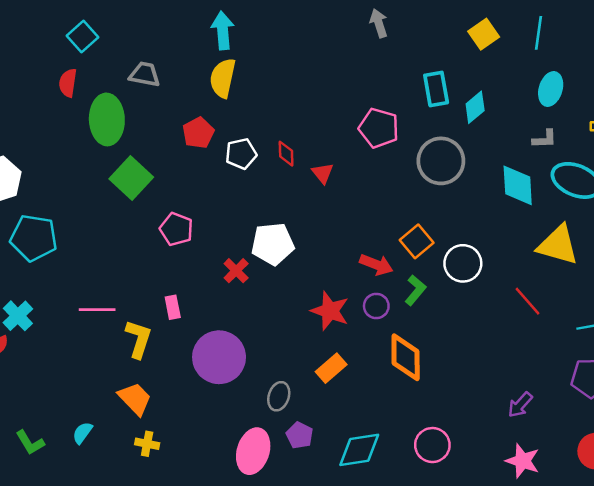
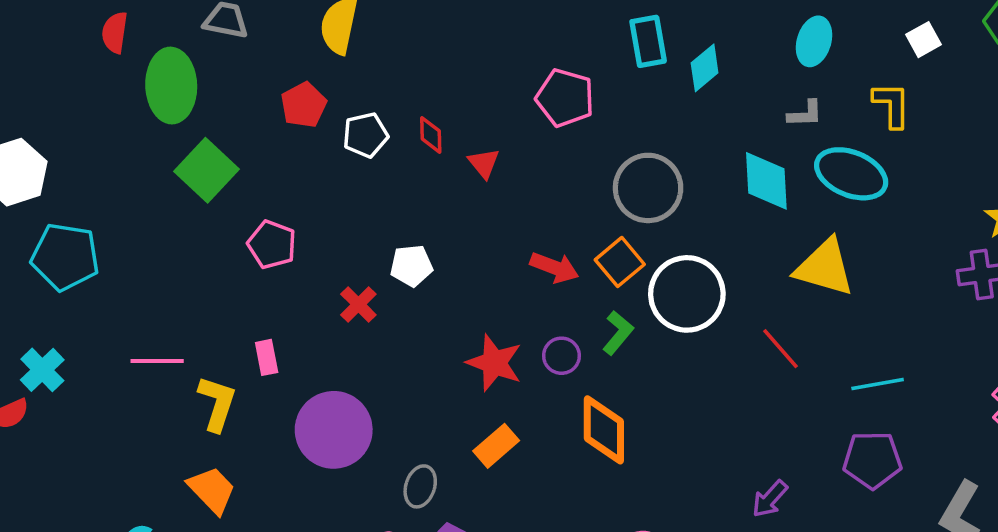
gray circle: (441, 161) -> (648, 188), moved
white pentagon: (273, 244) -> (411, 266), size x0.7
white circle: (463, 263) -> (687, 294), size x1.4
red arrow: (376, 265) -> (554, 267), moved

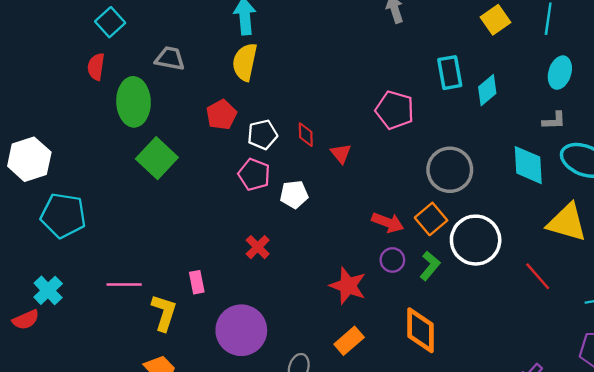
pink pentagon: (272, 244) -> (254, 174), moved
white pentagon: (411, 266) -> (294, 194), moved
purple circle: (561, 356) -> (392, 260), moved

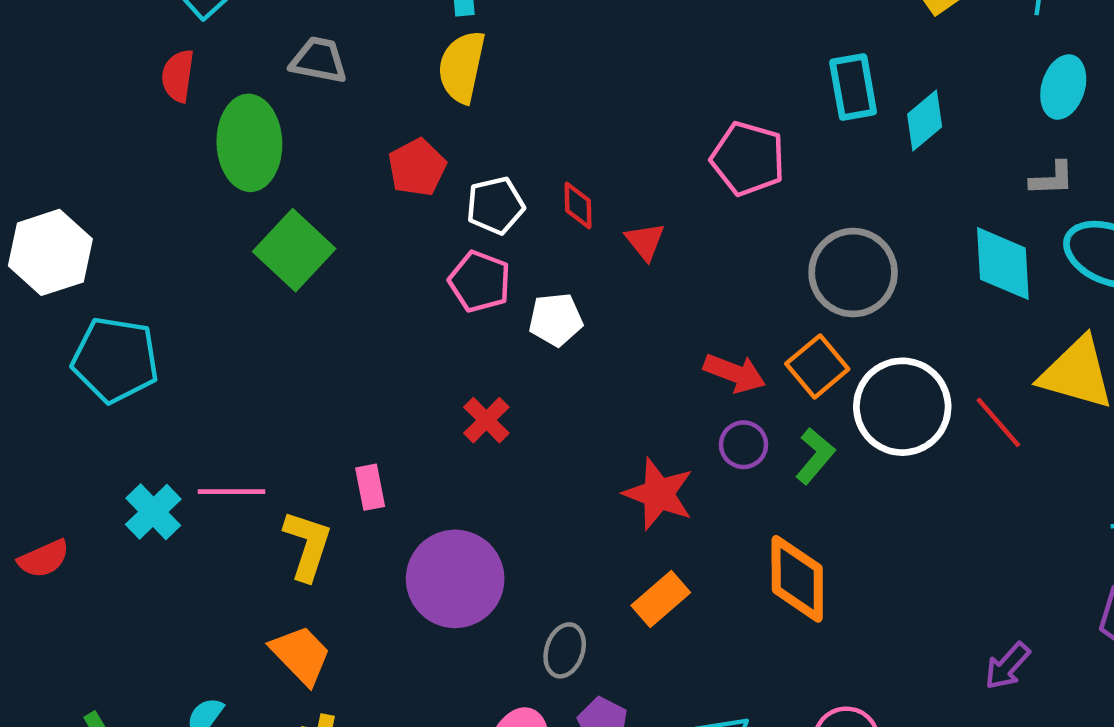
red line: (538, 276) -> (998, 422), moved
cyan cross: (48, 290) -> (153, 512), moved

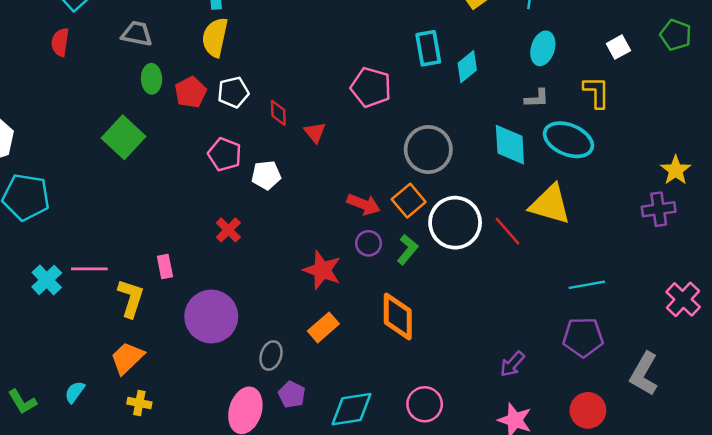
green ellipse: (249, 143) -> (152, 79), moved, size x0.6
white pentagon: (495, 205) -> (233, 92), moved
orange trapezoid: (301, 655) -> (127, 358), turned -90

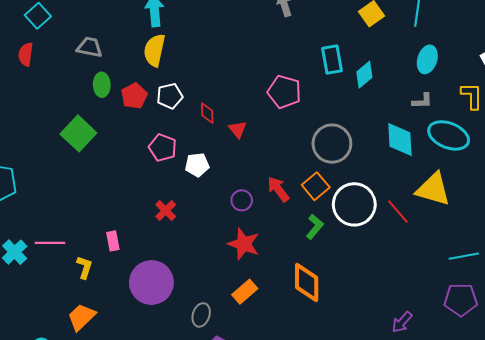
red arrow: (364, 204) -> (278, 189), turned -148
purple circle: (369, 243) -> (242, 200), moved
yellow L-shape: (131, 298) -> (85, 267), size x0.7

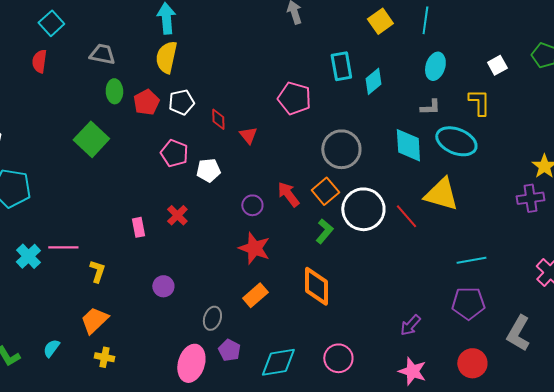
pink rectangle: (113, 241) -> (138, 227), moved
purple circle: (151, 283) -> (163, 286), size x0.5

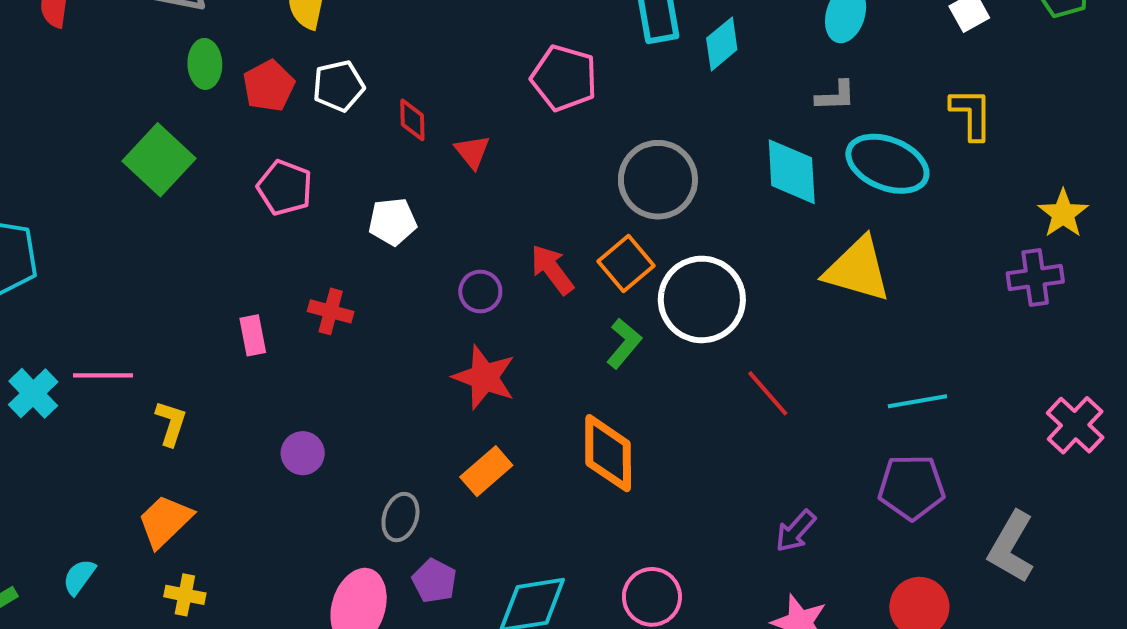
yellow L-shape: (479, 102) -> (971, 114), moved
pink pentagon: (174, 153) -> (285, 188), moved
red cross: (177, 215) -> (331, 311), turned -30
red line: (406, 216) -> (768, 393), moved

